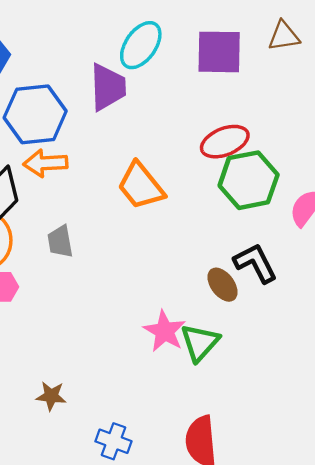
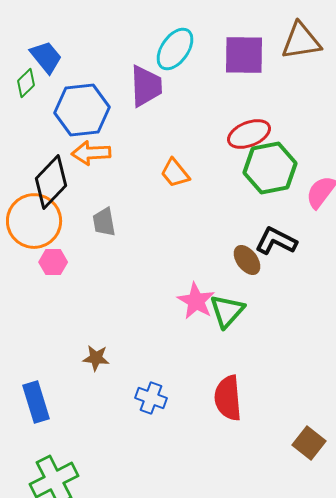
brown triangle: (284, 36) -> (301, 41), size x1.4
orange trapezoid: (141, 186) -> (175, 173), size x0.7
black L-shape: (255, 263) -> (276, 241), turned -36

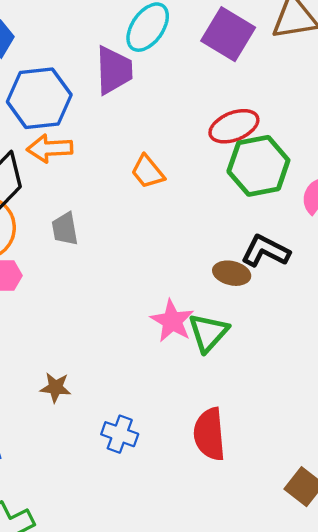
purple square: (244, 55) -> (228, 34), turned 30
brown ellipse: (247, 260) -> (232, 273), turned -40

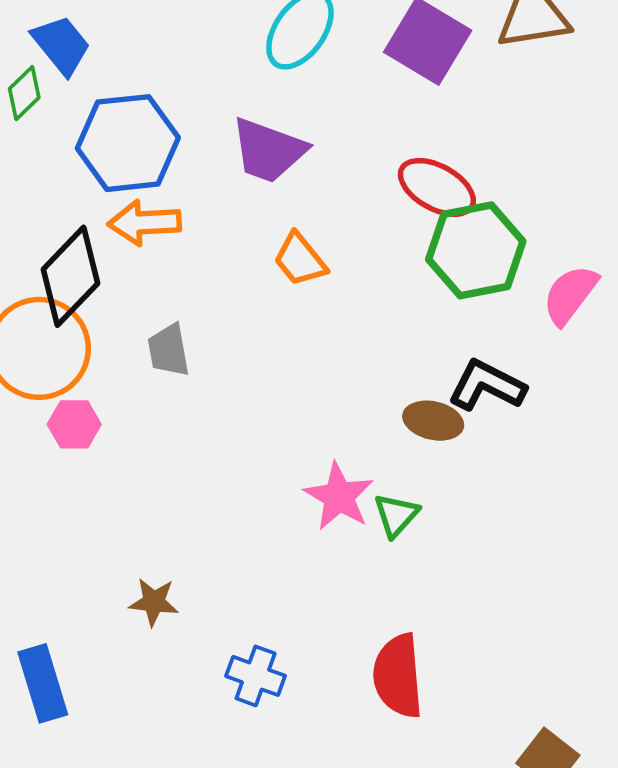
purple trapezoid: (114, 70) -> (268, 150), moved, turned 112
red ellipse: (234, 126) -> (437, 187), turned 51
green triangle: (208, 333) -> (396, 515), size x0.7

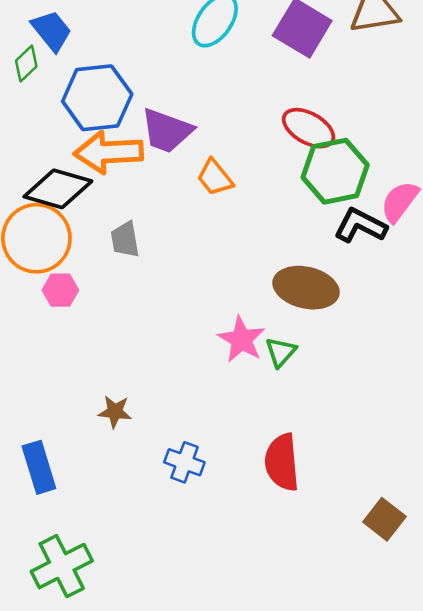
purple trapezoid: (268, 150) -> (167, 131), moved
orange arrow: (145, 223) -> (109, 152), size x1.4
black diamond: (71, 276) -> (58, 189), turned 62
black L-shape: (487, 385) -> (360, 226), moved
brown ellipse: (433, 421) -> (306, 288), size x1.6

